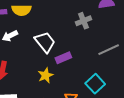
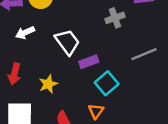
yellow star: (46, 75) -> (48, 84), moved
cyan square: (95, 84) -> (107, 83), moved

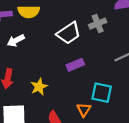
white trapezoid: (67, 42) -> (69, 33), moved, turned 95
cyan square: (107, 83) -> (102, 93), moved, turned -35

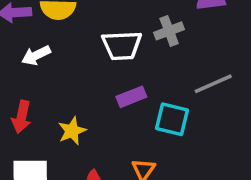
white trapezoid: (69, 33) -> (122, 45), turned 30
cyan square: (102, 93) -> (172, 119), moved

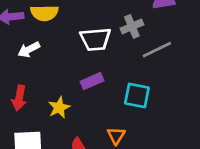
gray line: (213, 84) -> (157, 50), moved
purple rectangle: (131, 97) -> (92, 81), moved

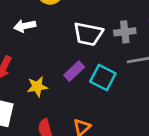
purple rectangle: (92, 81) -> (74, 71), turned -35
cyan square: (137, 95) -> (103, 77), moved

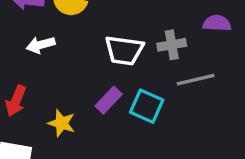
yellow star: (37, 87) -> (62, 123), turned 30

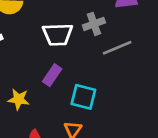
cyan square: (147, 106) -> (83, 97), moved

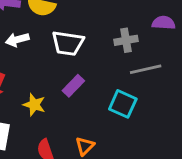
white trapezoid: (58, 34) -> (68, 43), moved
cyan square: (83, 97) -> (123, 104), moved

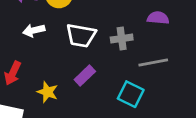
purple semicircle: (164, 23) -> (158, 18), moved
gray cross: (126, 40) -> (122, 39), moved

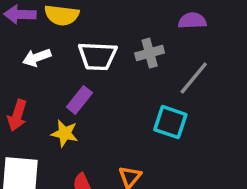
gray line: (153, 62) -> (194, 78), turned -32
purple rectangle: (85, 76) -> (79, 100), moved

